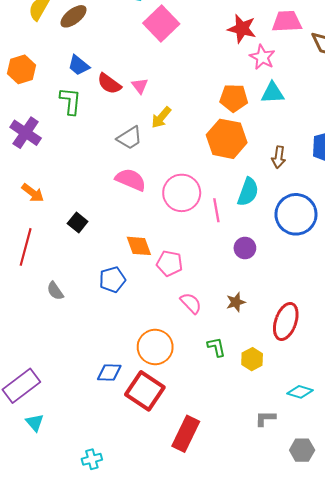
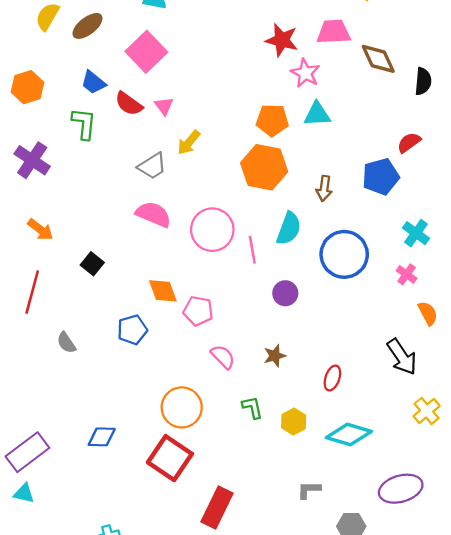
pink square: (161, 23) -> (146, 52), moved
red ellipse: (286, 321) -> (332, 378), size x0.6
blue diamond: (109, 373) -> (102, 437), moved
cyan diamond: (300, 392) -> (349, 435), moved, size x1.5
cyan triangle: (35, 423) -> (24, 493), moved, turned -36

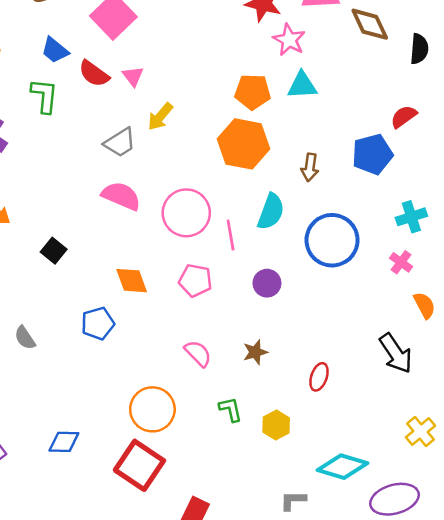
cyan cross: (416, 233) -> (411, 217), turned 36
pink pentagon: (198, 311) -> (195, 281), moved
yellow cross: (427, 411) -> (421, 431), moved
cyan diamond: (349, 435) -> (342, 467), moved

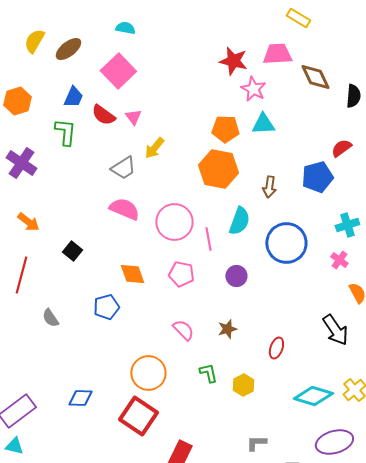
blue trapezoid: (55, 50) -> (73, 97), turned -105
cyan diamond: (342, 467) -> (313, 396), moved

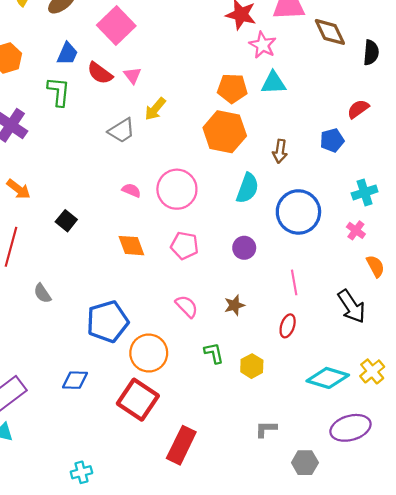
blue pentagon: (317, 177) -> (332, 140), size x0.7
pink semicircle: (124, 209) -> (131, 190), moved, size x0.6
pink line: (208, 239) -> (294, 282), moved
blue pentagon: (106, 307) -> (108, 322), moved, size x1.5

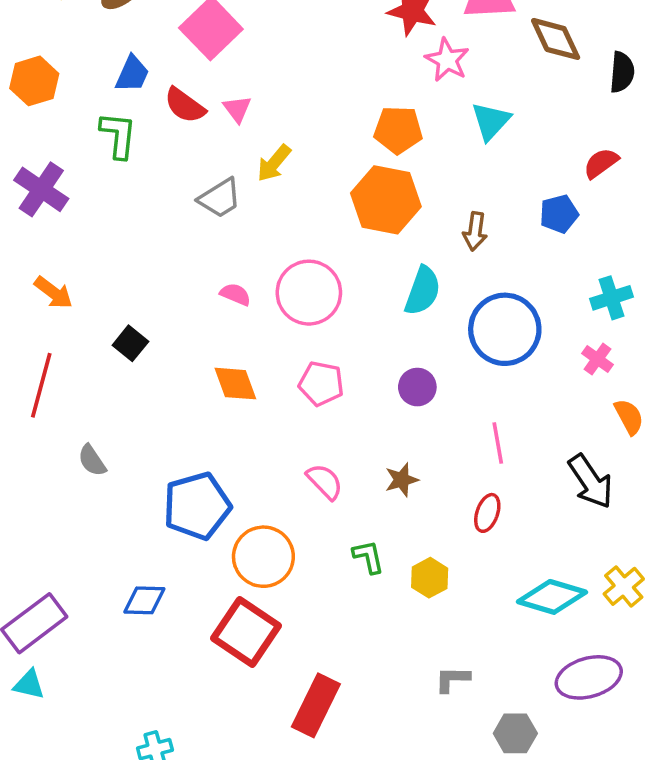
cyan triangle: (273, 83) -> (491, 121), moved, turned -44

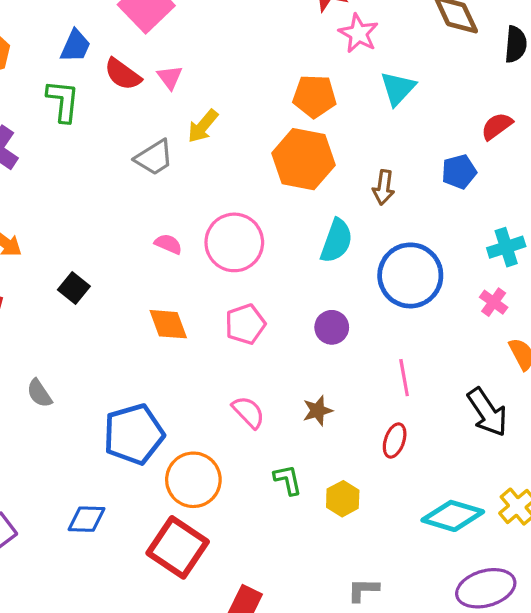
pink pentagon: (321, 384) -> (245, 324), turned -30

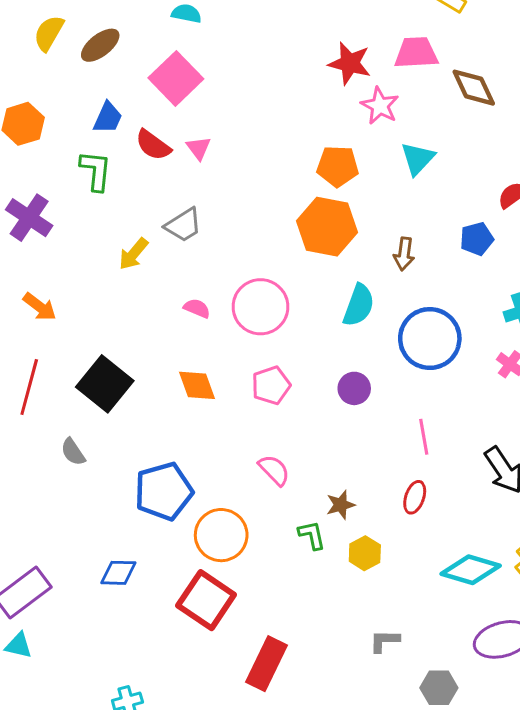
yellow arrow: (203, 126) -> (133, 254), moved
black square: (74, 288) -> (105, 384), moved, size x1.8
brown star: (318, 411) -> (341, 505), moved

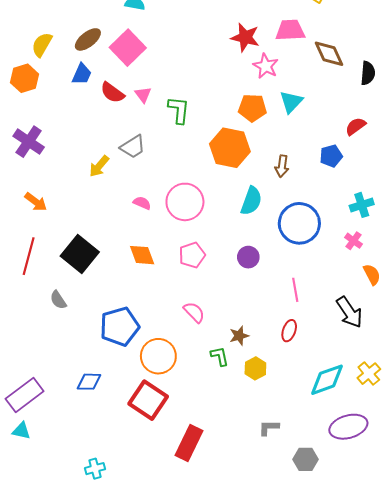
yellow semicircle: (49, 33) -> (42, 45), moved
brown ellipse: (100, 45) -> (88, 39), moved
orange pentagon: (338, 166) -> (252, 108), moved
green L-shape: (96, 171) -> (179, 110), moved
cyan diamond: (471, 570) -> (327, 380), turned -36

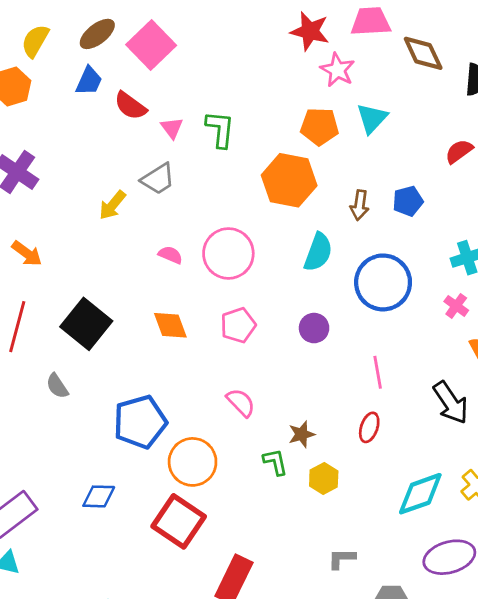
pink triangle: (143, 95) -> (172, 128), moved
blue pentagon: (331, 156) -> (408, 201), moved

